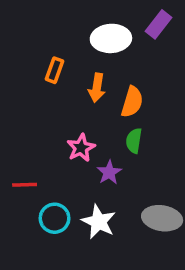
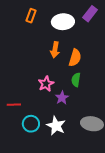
orange rectangle: (55, 70) -> (31, 16), moved

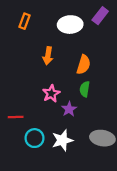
orange rectangle: (31, 16) -> (24, 21), moved
orange arrow: (55, 50) -> (48, 56), moved
white star: (56, 126) -> (62, 140), turned 30

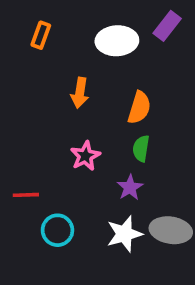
purple star: (69, 109) -> (130, 187), moved
white star: (62, 140) -> (124, 234), moved

